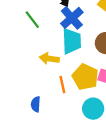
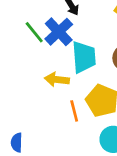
blue cross: (72, 18) -> (59, 32), moved
blue semicircle: (36, 104) -> (17, 143), moved

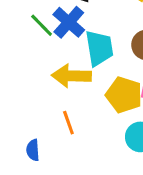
yellow arrow: (57, 80) -> (71, 76), size x1.4
orange line: (74, 111) -> (68, 123), moved

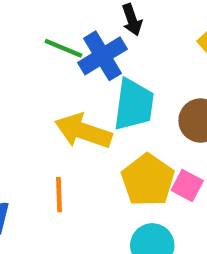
green line: (42, 25) -> (63, 48), turned -40

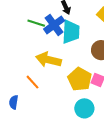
cyan trapezoid: (134, 105) -> (71, 32), moved
orange line: (59, 195) -> (33, 82), moved, turned -35

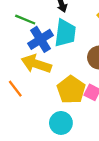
blue cross: (54, 25) -> (41, 39), moved
cyan circle: (84, 108) -> (61, 123), moved

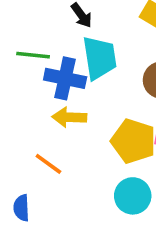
blue cross: (41, 39) -> (65, 78), turned -30
yellow arrow: (36, 64) -> (69, 117), size x0.7

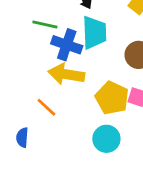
yellow arrow: (69, 117) -> (66, 74), size x1.4

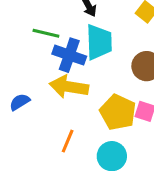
orange line: (46, 107) -> (68, 141), moved, turned 70
blue semicircle: (22, 138) -> (20, 102), moved, turned 54

